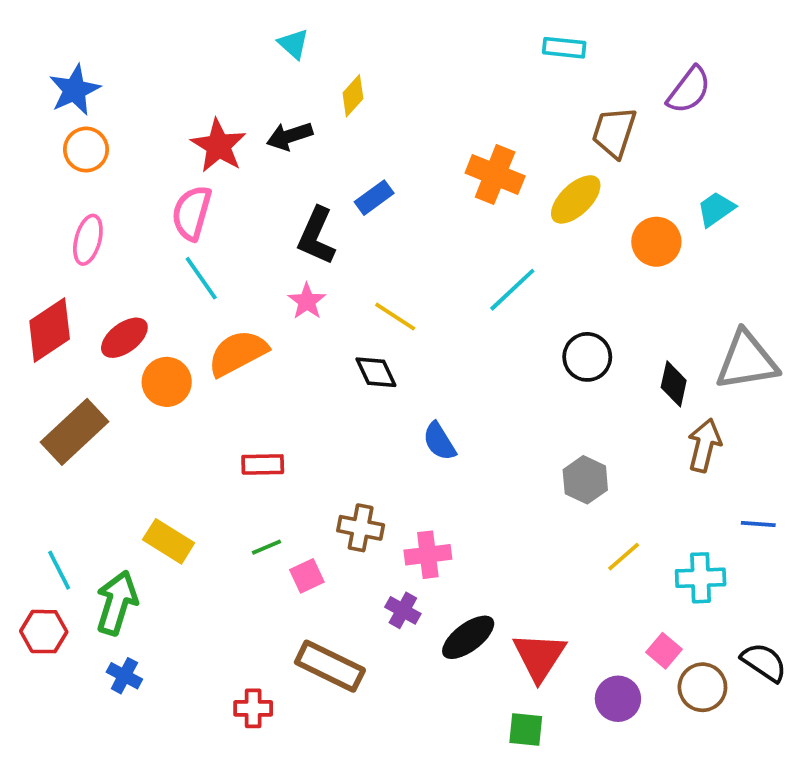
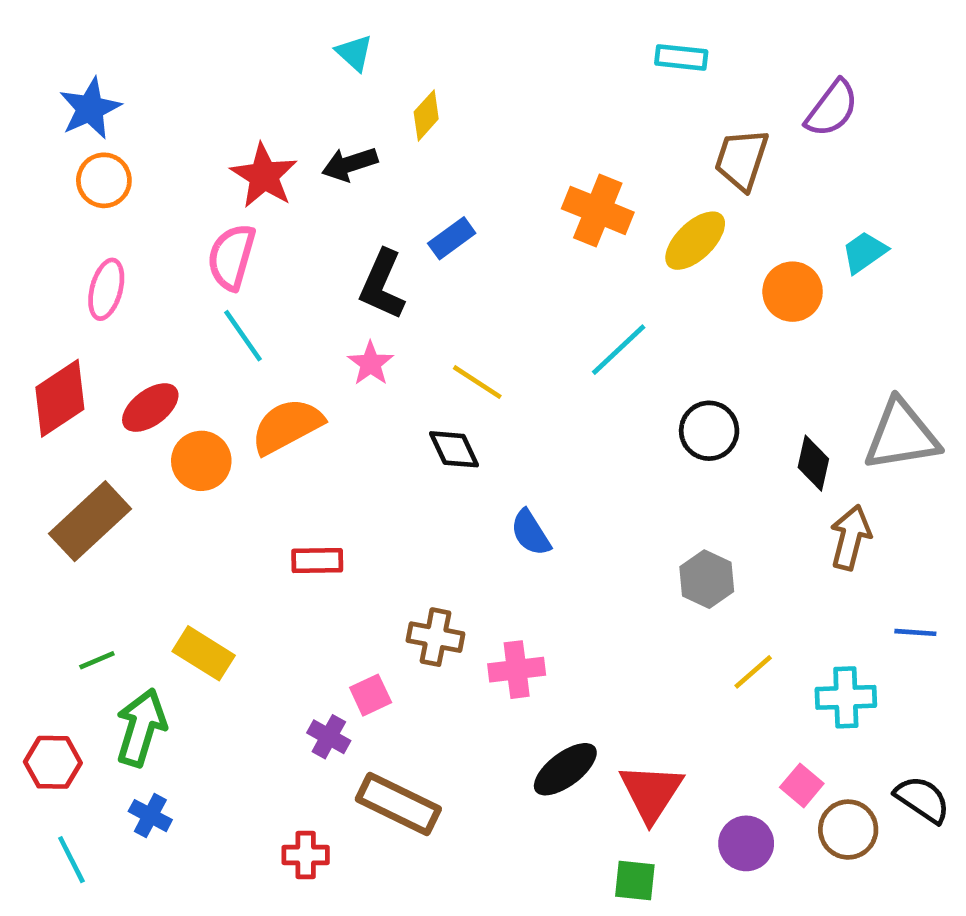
green line: (267, 547) -> (97, 660), moved
cyan line: (59, 570) -> (71, 860), moved
purple cross: (403, 610) -> (329, 737), moved

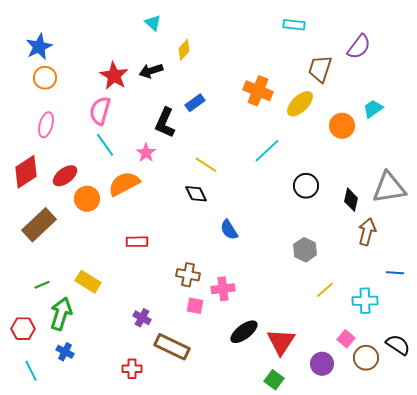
pink star: (371, 363) -> (146, 153), moved
pink square: (371, 695) -> (195, 306), moved, turned 36
green square: (635, 881) -> (274, 380), turned 30

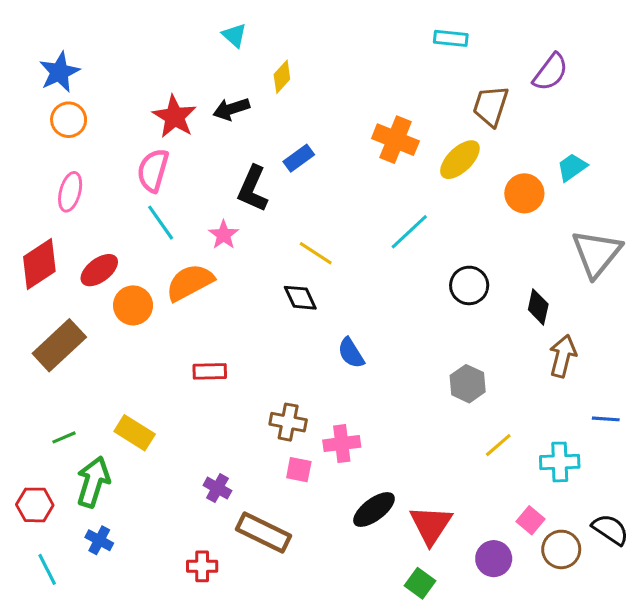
gray triangle: (389, 188) -> (597, 253), moved, turned -42

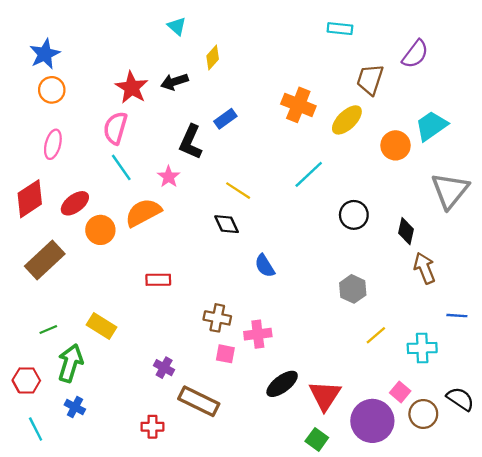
cyan trapezoid: (572, 167) -> (431, 126), size x1.4
brown arrow: (563, 356) -> (424, 268), turned -36
purple circle: (494, 559) -> (372, 421), size x1.6

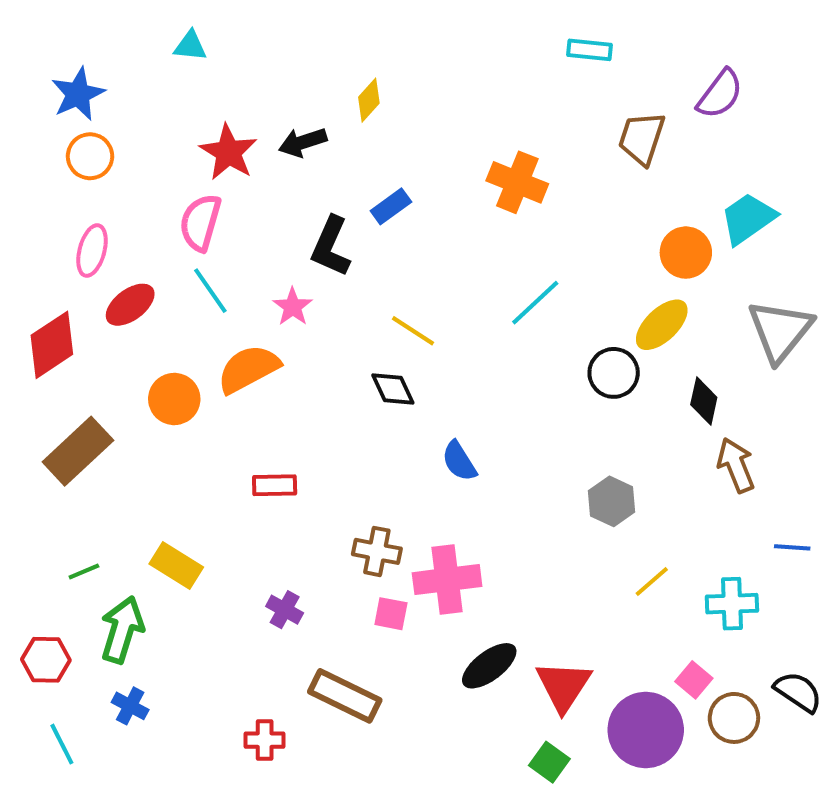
cyan triangle: (177, 26) -> (190, 46), moved, turned -36
yellow ellipse: (347, 120) -> (662, 325), moved
red ellipse: (75, 203) -> (130, 305), moved
pink cross: (258, 334) -> (447, 580), size x1.4
purple cross: (164, 368) -> (285, 610), moved

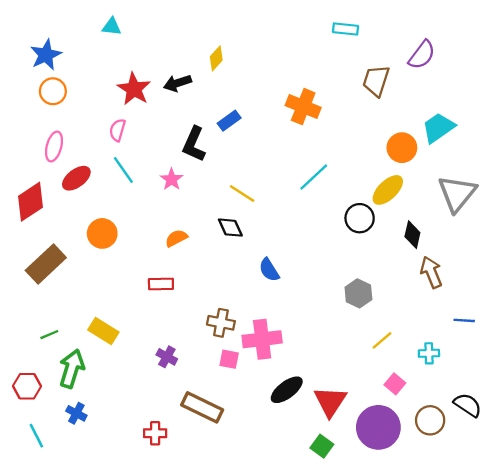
pink semicircle: (200, 222) -> (117, 130), size x0.7
orange semicircle: (248, 369) -> (176, 238), moved, size x0.6
cyan cross: (732, 604) -> (429, 353), size x0.7
pink square: (694, 680) -> (395, 384), moved

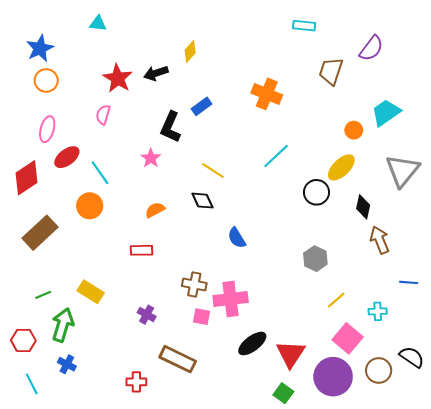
orange circle: (402, 148) -> (354, 130), size x0.7
cyan line: (123, 170) -> (100, 173), moved
pink square: (395, 384) -> (348, 338), size x1.6

